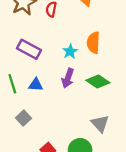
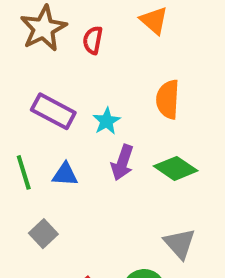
cyan star: (70, 51) -> (107, 121), moved

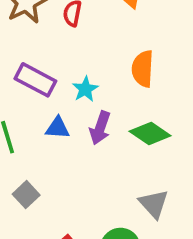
blue triangle: (65, 174) -> (58, 128), moved

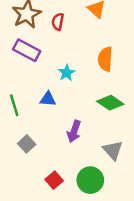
purple rectangle: (35, 80) -> (27, 50), moved
purple arrow: (100, 128) -> (74, 131), moved

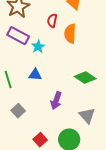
red semicircle: (58, 22) -> (52, 21), moved
orange semicircle: (105, 59) -> (70, 34), moved
cyan star: (67, 73) -> (38, 47), moved

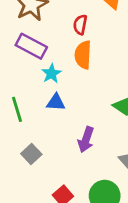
orange semicircle: (70, 34) -> (83, 55), moved
cyan star: (38, 47) -> (51, 74), moved

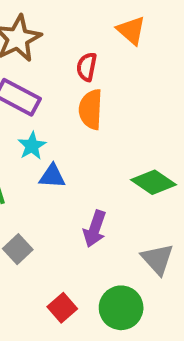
cyan star: (51, 74) -> (32, 146), moved

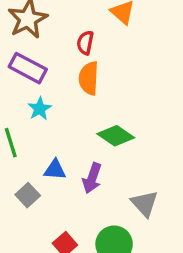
blue triangle: (52, 176) -> (55, 170), moved
green diamond: (153, 182) -> (116, 136), moved

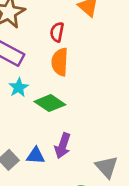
green diamond: (116, 136) -> (50, 103), moved
blue triangle: (55, 170) -> (36, 156), moved

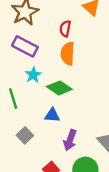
purple arrow: (63, 146) -> (70, 140), moved
blue triangle: (36, 156) -> (52, 115), moved

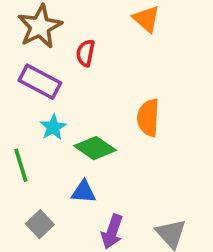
red semicircle: (65, 29) -> (85, 53), moved
orange semicircle: (68, 54) -> (148, 118), moved

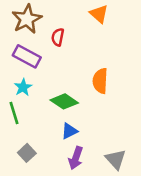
cyan star: (53, 127) -> (23, 87), moved
blue triangle: (84, 192) -> (69, 131), moved, turned -30

